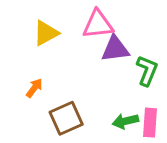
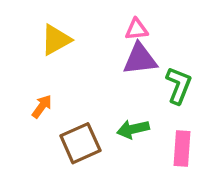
pink triangle: (98, 24) -> (136, 29), moved, size x0.6
green arrow: (125, 121) -> (133, 129), moved

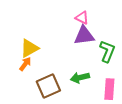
pink triangle: (136, 29) -> (82, 18), turned 32
yellow triangle: (56, 40) -> (29, 48), moved

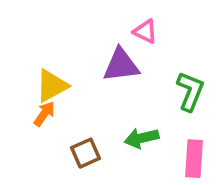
purple triangle: (84, 36) -> (121, 65), moved
brown square: (48, 86) -> (85, 153), size x0.7

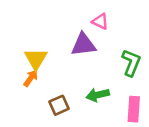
yellow triangle: (52, 86) -> (36, 59), turned -30

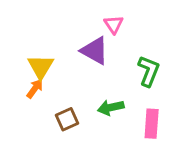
pink triangle: (100, 21) -> (114, 24), turned 30
purple triangle: (83, 45) -> (95, 51), turned 36

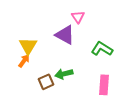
green L-shape: (149, 71) -> (102, 49), turned -80
green arrow: (111, 108) -> (64, 74), moved

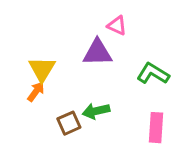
pink triangle: (78, 17) -> (117, 26), turned -32
purple triangle: (65, 35) -> (97, 53), turned -30

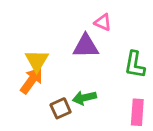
green L-shape: (153, 74) -> (135, 65), turned -112
orange arrow: (36, 92) -> (31, 81), size x1.5

